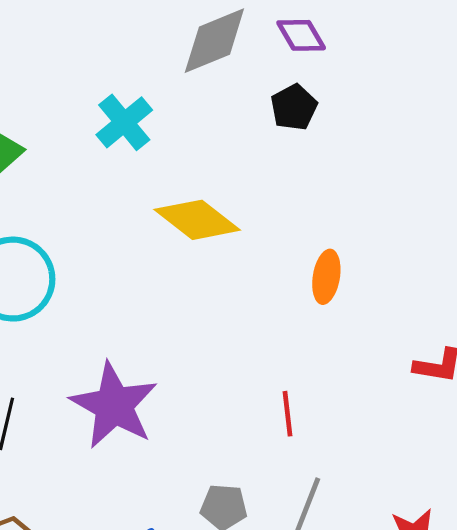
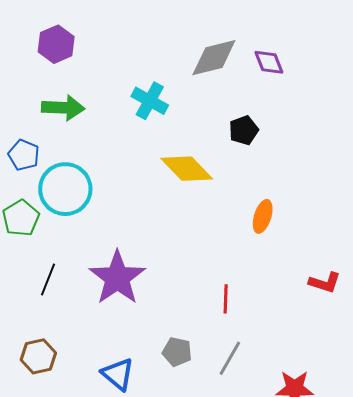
black pentagon: (294, 107) -> (244, 130), moved
cyan cross: (124, 122) -> (150, 101), turned -30

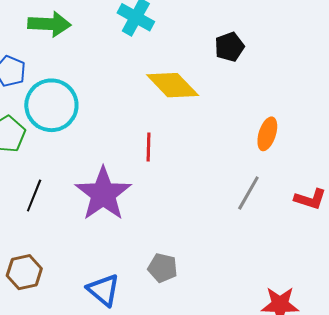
orange ellipse: (263, 216) -> (267, 134), moved
red line: (226, 299) -> (149, 147), moved
gray line: (230, 358) -> (248, 193), moved

